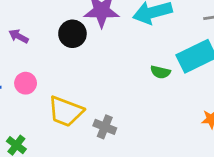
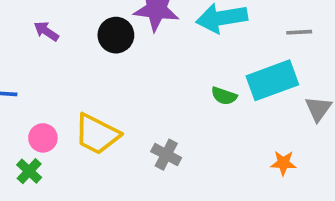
pink circle: (26, 83) -> (43, 138), moved
gray cross: (105, 127) -> (166, 155), moved

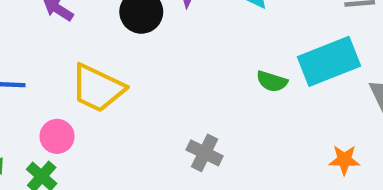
yellow trapezoid: (97, 134) -> (98, 88), moved

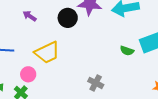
yellow trapezoid: (98, 88) -> (47, 53), turned -52

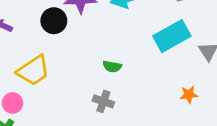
green semicircle: (127, 51) -> (112, 67), moved

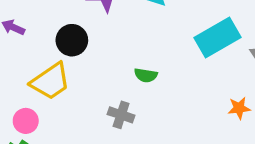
black circle: (54, 21) -> (72, 40), moved
gray cross: (103, 101) -> (121, 115), moved

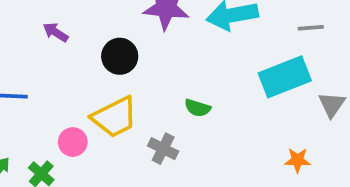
yellow trapezoid: (50, 81) -> (115, 117), moved
pink circle: (26, 121) -> (73, 142), moved

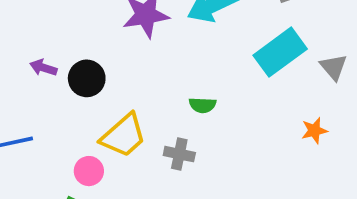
black circle: (120, 56) -> (87, 78), moved

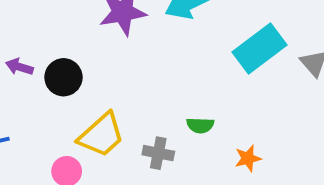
green semicircle: (203, 105) -> (200, 125), moved
orange star: (314, 131) -> (248, 158), moved

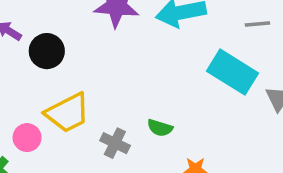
cyan rectangle: (260, 48) -> (233, 72), turned 54

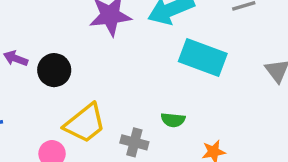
cyan rectangle: (233, 72) -> (203, 57), moved

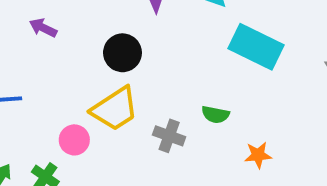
black circle: (54, 70) -> (122, 53), moved

